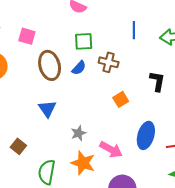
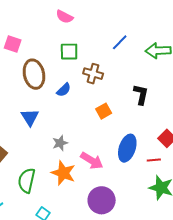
blue line: (134, 30) -> (120, 42), turned 42
blue semicircle: (79, 68) -> (64, 90), moved

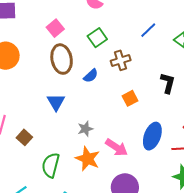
pink square: (13, 44) -> (55, 28), moved, turned 30
green square: (69, 52) -> (97, 38), turned -36
brown cross: (93, 74) -> (121, 60), turned -36

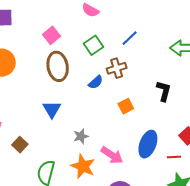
blue line: (148, 30) -> (130, 38), moved
blue semicircle: (91, 76) -> (96, 82), moved

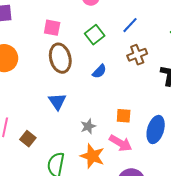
pink square: (52, 35) -> (52, 28), turned -36
brown cross: (117, 68) -> (137, 55), moved
orange square: (126, 106) -> (124, 116), moved, turned 35

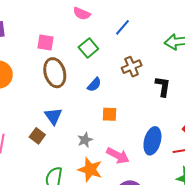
blue line: (130, 25) -> (122, 27), moved
orange square: (124, 116) -> (109, 114), moved
brown square: (28, 139) -> (37, 136), moved

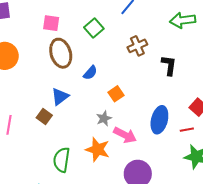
blue semicircle: (94, 85) -> (90, 73), moved
orange square: (109, 114) -> (116, 94), turned -35
blue triangle: (53, 116) -> (60, 97), turned 30
gray star: (85, 140) -> (104, 118), moved

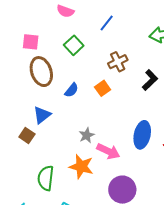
black L-shape: (169, 65) -> (150, 80), turned 40
orange square: (116, 94) -> (103, 88), moved

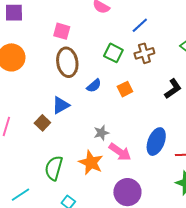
green square: (74, 45) -> (113, 53), moved, turned -30
brown cross: (118, 62) -> (144, 53), moved

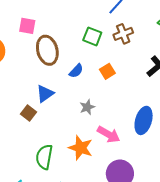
pink square: (62, 31) -> (27, 26), moved
gray star: (101, 133) -> (87, 107), moved

